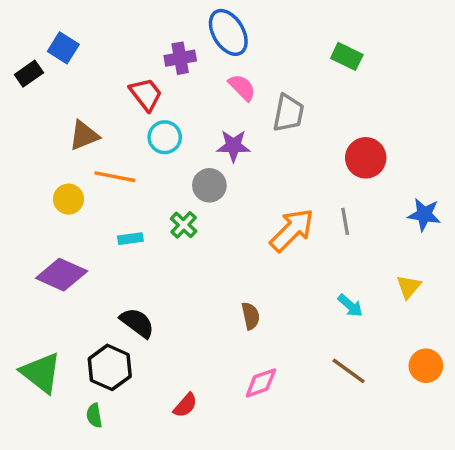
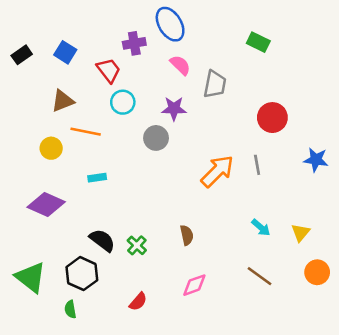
blue square: (63, 48) -> (65, 52), moved
green cross: (184, 225) -> (137, 245), moved
yellow triangle: (409, 287) -> (301, 233), moved

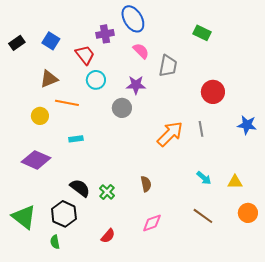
yellow triangle: (301, 233) -> (235, 182), turned 49

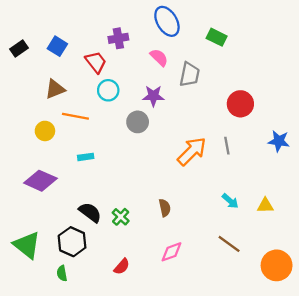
blue ellipse: (133, 19) -> (167, 21), moved
green rectangle: (202, 33) -> (217, 37), moved
orange circle: (248, 213) -> (277, 265), moved, size x1.4

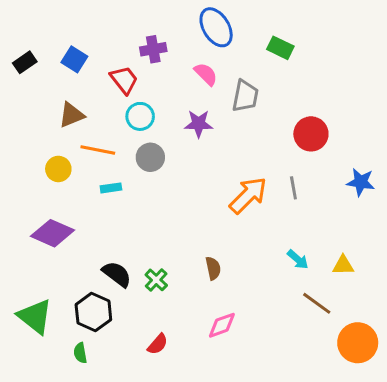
gray circle: (138, 122) -> (150, 157), moved
cyan rectangle: (86, 157) -> (111, 188), moved
brown line: (229, 244) -> (317, 303), moved

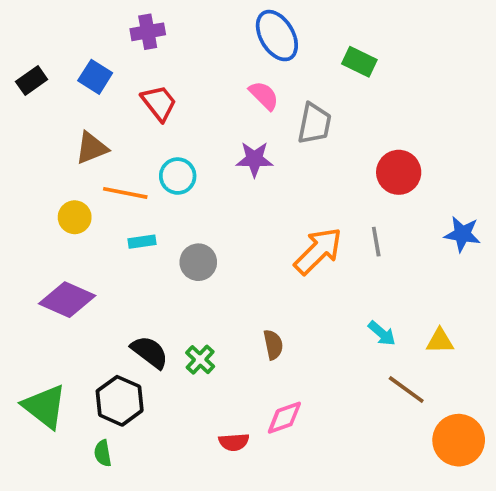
purple cross: (153, 49) -> (148, 32), moved
cyan circle: (140, 116) -> (178, 176), moved
gray circle: (150, 157) -> (198, 262), moved
red semicircle: (158, 344) -> (234, 442), moved, turned 45

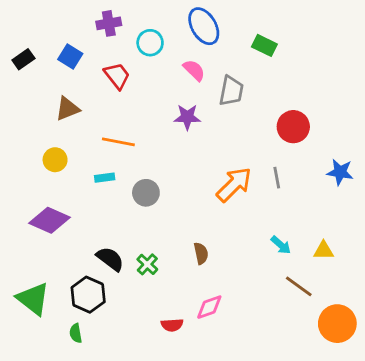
cyan circle: (178, 176) -> (150, 43), moved
orange line: (125, 193) -> (118, 142), moved

